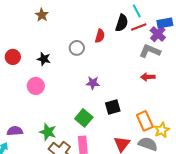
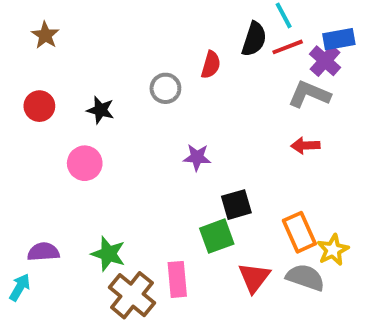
brown star: (42, 15) -> (45, 35), moved
green square: (84, 118) -> (217, 236), moved, turned 30

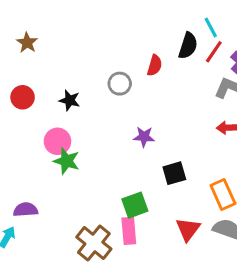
red line: (288, 47) -> (214, 52), turned -35
green square: (217, 236) -> (135, 205), moved
green star: (108, 254) -> (67, 161), moved

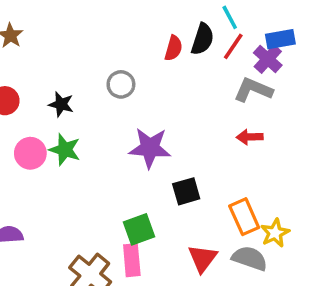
red semicircle: (155, 65) -> (173, 48), moved
purple star: (144, 137) -> (150, 148), size x1.6
pink circle: (57, 141) -> (30, 153), moved
green star: (67, 161) -> (65, 150), moved

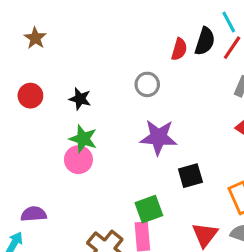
gray circle: (121, 84) -> (147, 84), moved
pink circle: (30, 153) -> (78, 160), moved

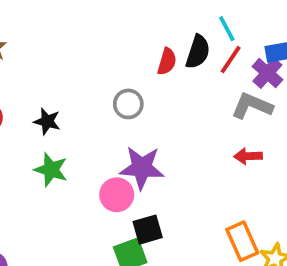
pink circle: (78, 160) -> (117, 195), moved
black square: (190, 176) -> (148, 230), moved

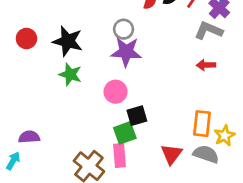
black star: (47, 121) -> (68, 41), size x1.6
purple star: (142, 168) -> (126, 52), moved
orange rectangle: (242, 241) -> (202, 124), turned 30

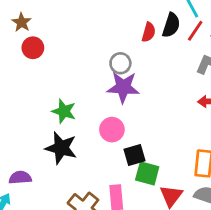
red circle: (26, 38) -> (33, 48), moved
black star: (68, 41) -> (61, 148), moved
green square: (125, 133) -> (147, 173), moved, turned 35

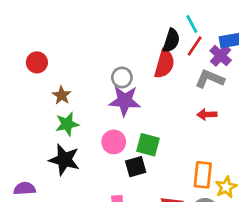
brown star: (22, 22) -> (62, 95), moved
red semicircle: (149, 32) -> (164, 64), moved, size x1.5
green star: (64, 111) -> (67, 124), turned -30
green square: (147, 173) -> (148, 145), moved

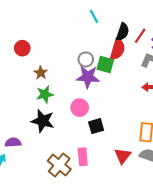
cyan line: (192, 24) -> (94, 16), moved
green square: (148, 145) -> (105, 65), moved

